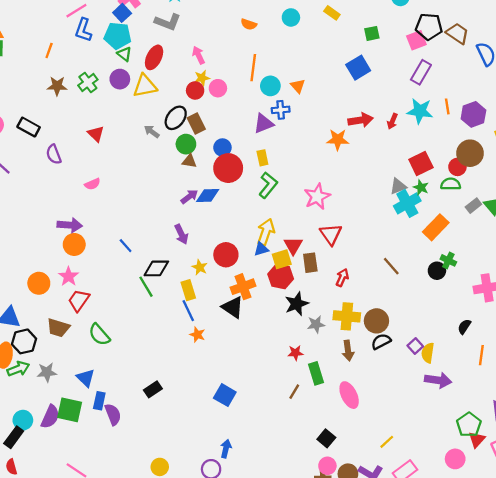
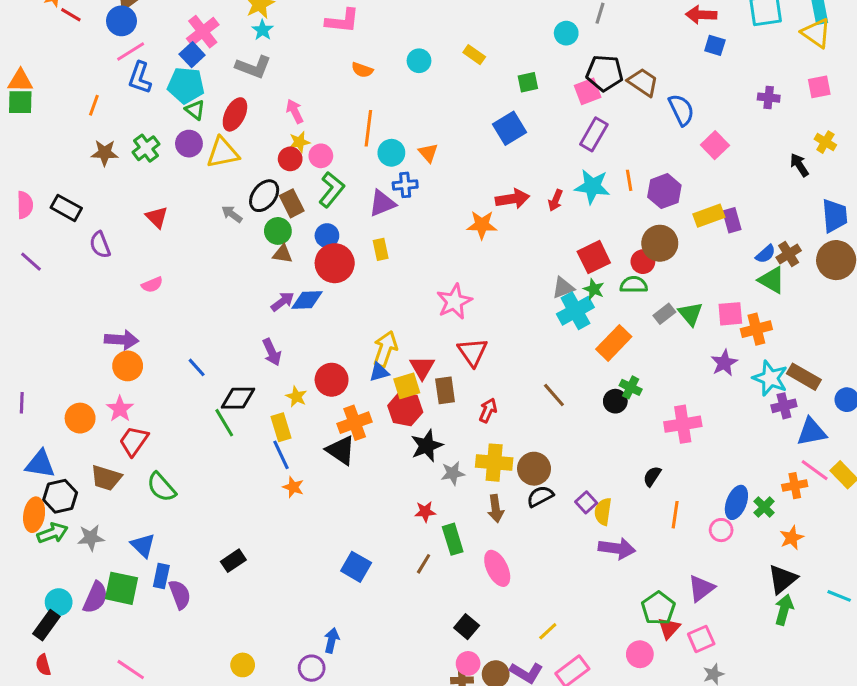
green L-shape: (268, 185) -> (332, 190), moved
blue square: (225, 395) -> (356, 567), moved

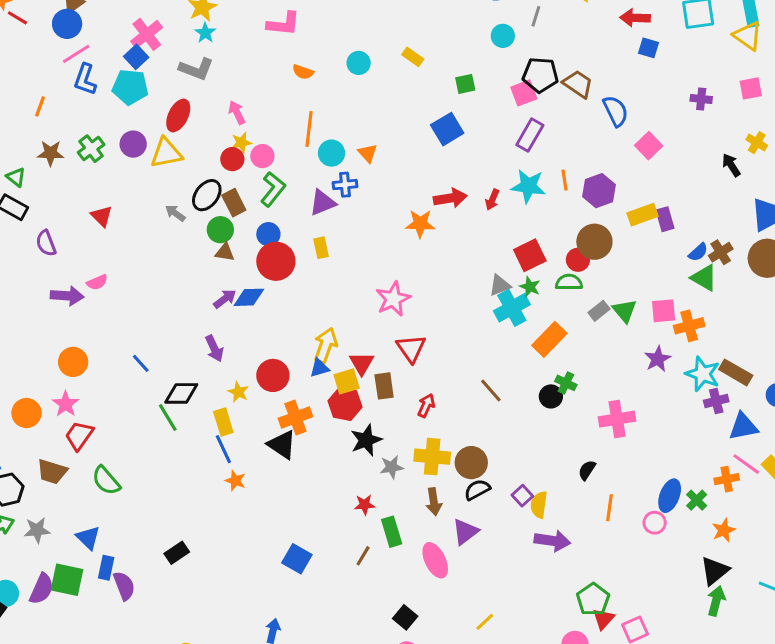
green triangle: (195, 110) -> (16, 177), moved
purple arrow: (121, 340) -> (67, 296), moved
purple triangle: (701, 588) -> (465, 532), moved

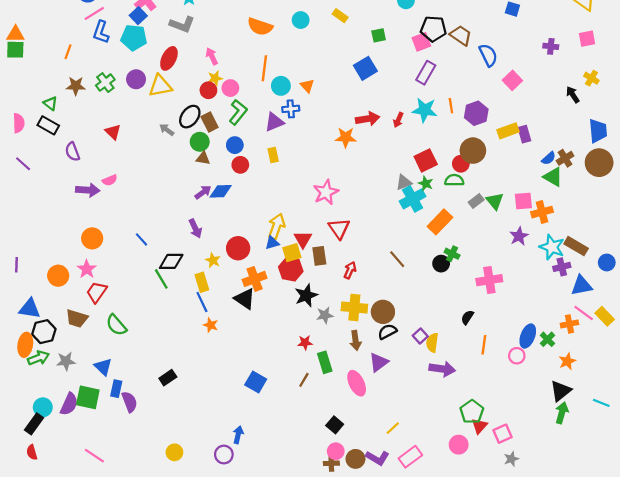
orange semicircle: (303, 72) -> (260, 27), size x1.6
red circle: (276, 261) -> (240, 165), size x0.6

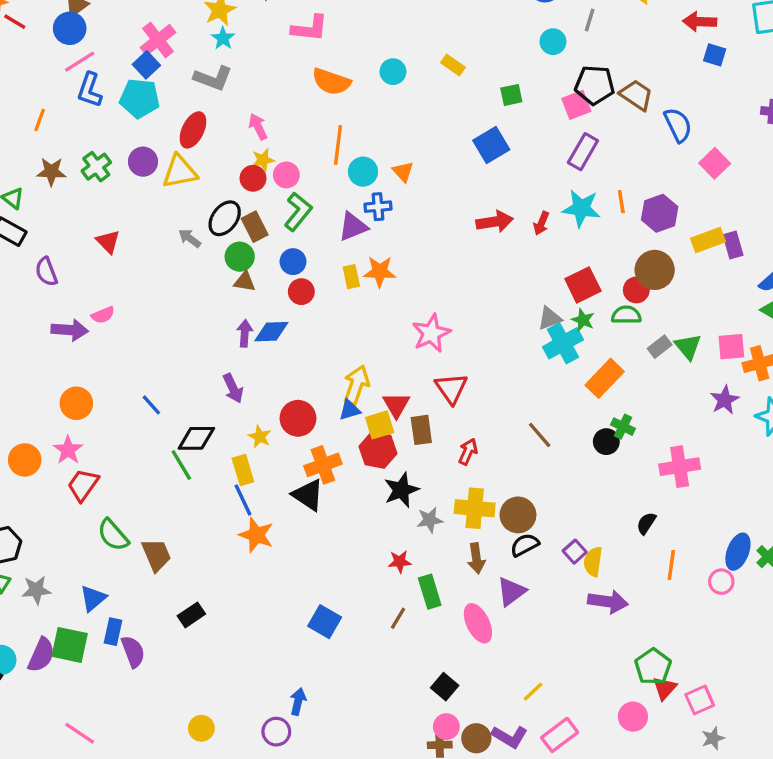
orange star: (346, 137) -> (380, 272), moved
purple arrow: (203, 192) -> (245, 333), turned -49
brown trapezoid: (77, 318) -> (156, 555), moved, turned -130
orange star: (211, 325) -> (256, 535), size x1.5
blue triangle: (103, 367) -> (93, 598), turned 36

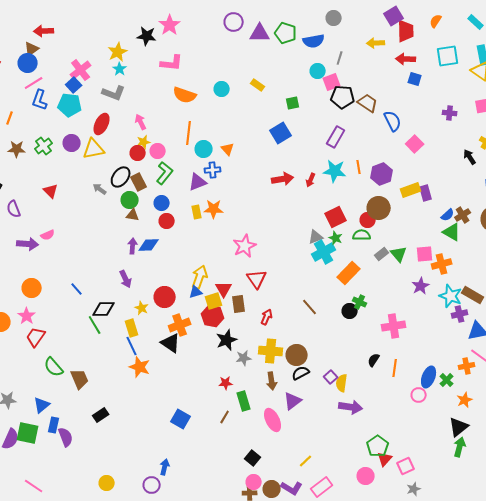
pink square: (576, 105) -> (332, 82), moved
orange line: (671, 565) -> (395, 368), moved

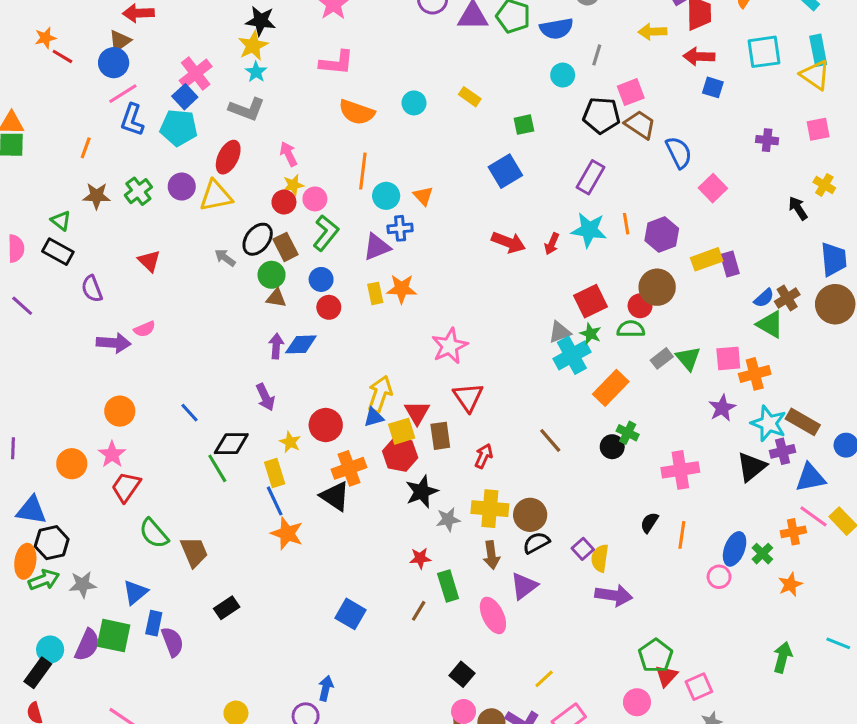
black star: (147, 36) -> (261, 21), moved
pink square: (332, 82) -> (631, 92), moved
red arrow: (283, 179) -> (508, 242), turned 30
black triangle: (459, 427) -> (752, 467), moved

